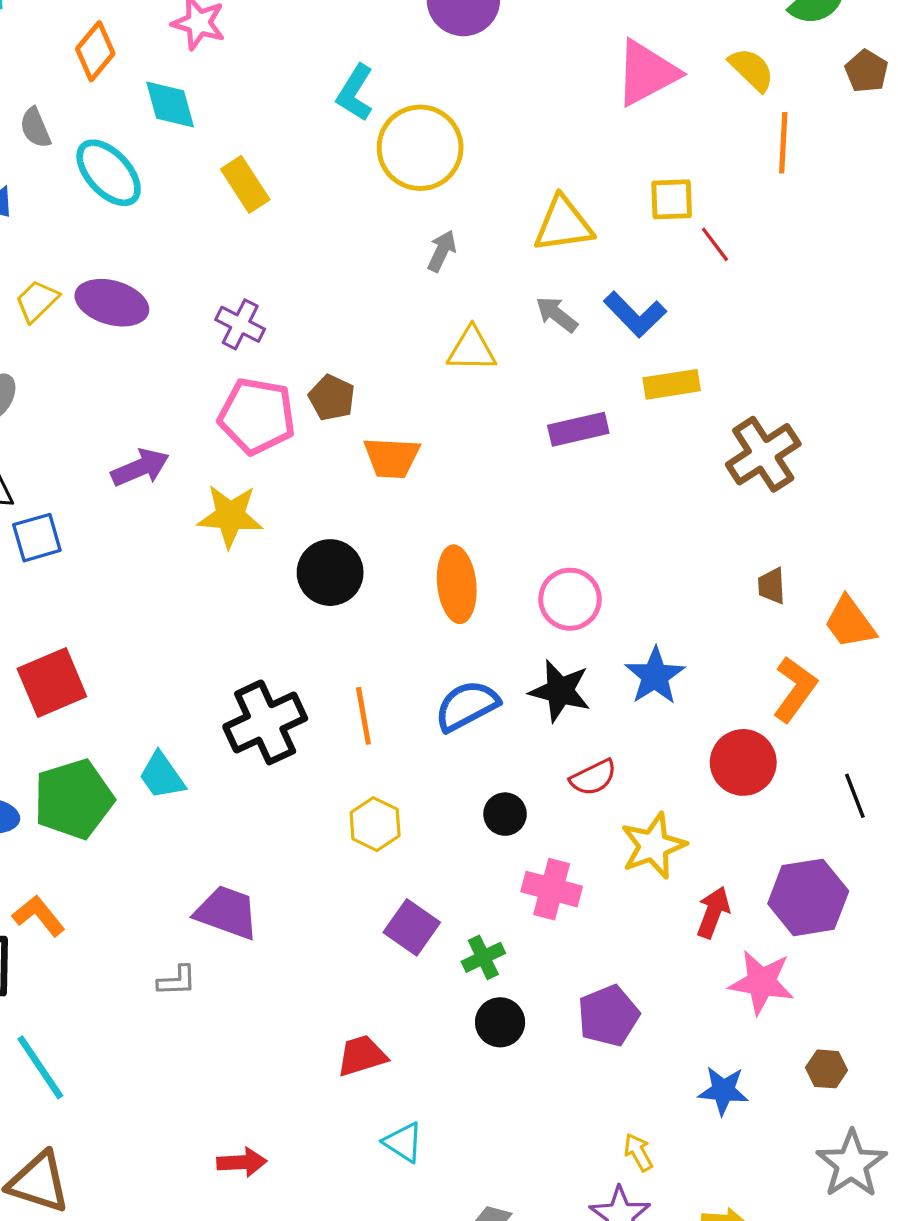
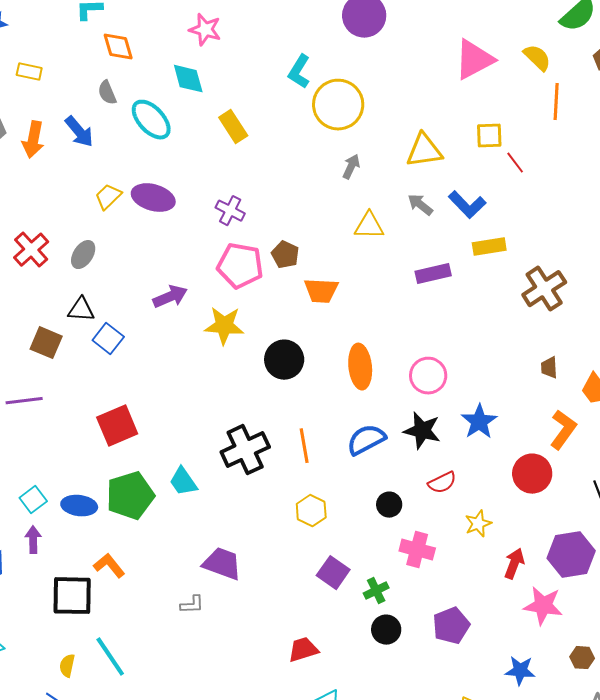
orange diamond: (95, 51) -> (118, 47), moved, turned -56
blue square: (37, 538) -> (108, 339), turned -36
yellow star: (653, 846) -> (478, 524), size x0.7

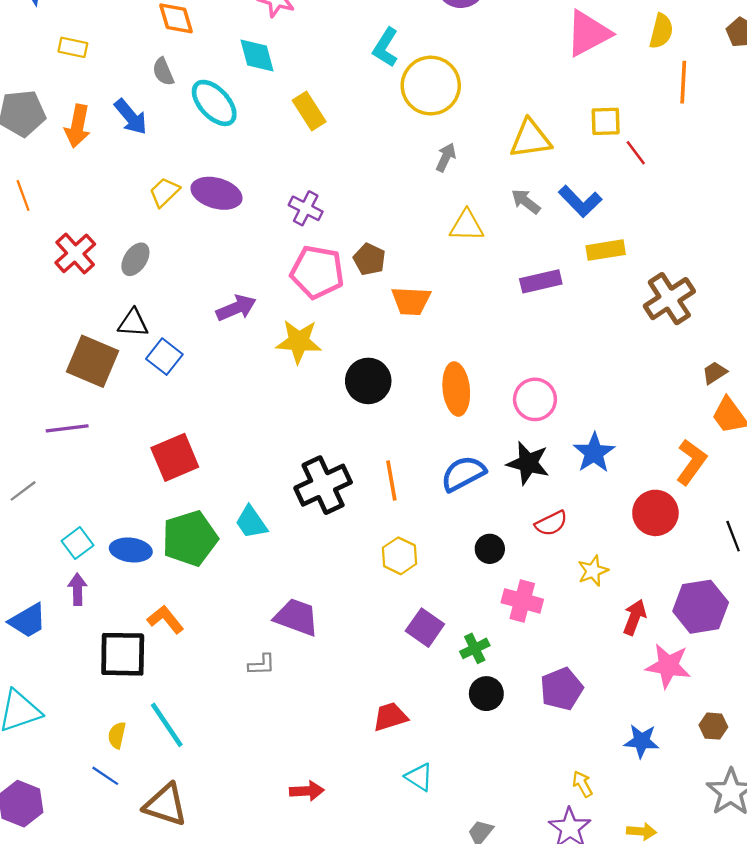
yellow semicircle: (537, 58) -> (661, 31), turned 60
brown square: (46, 343) -> (93, 361), size x1.4
brown trapezoid: (549, 368) -> (715, 373), moved, turned 60

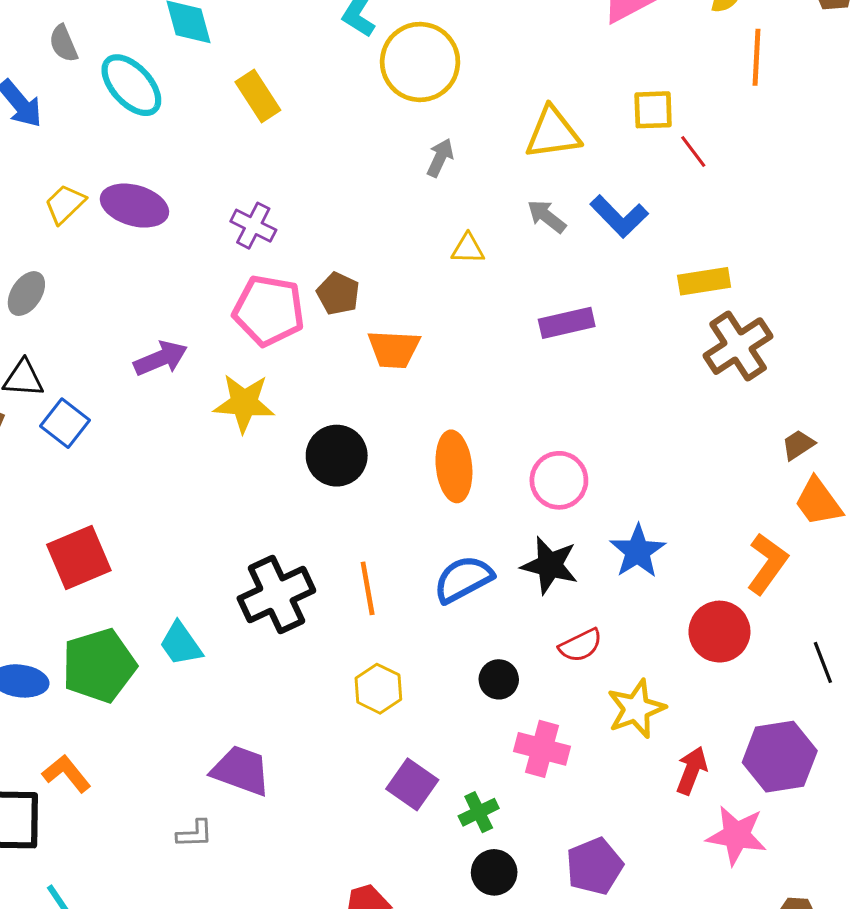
yellow triangle: (467, 226) -> (468, 249), size x0.7
yellow rectangle: (606, 250) -> (704, 281), moved
yellow star: (593, 571) -> (636, 709), size x1.4

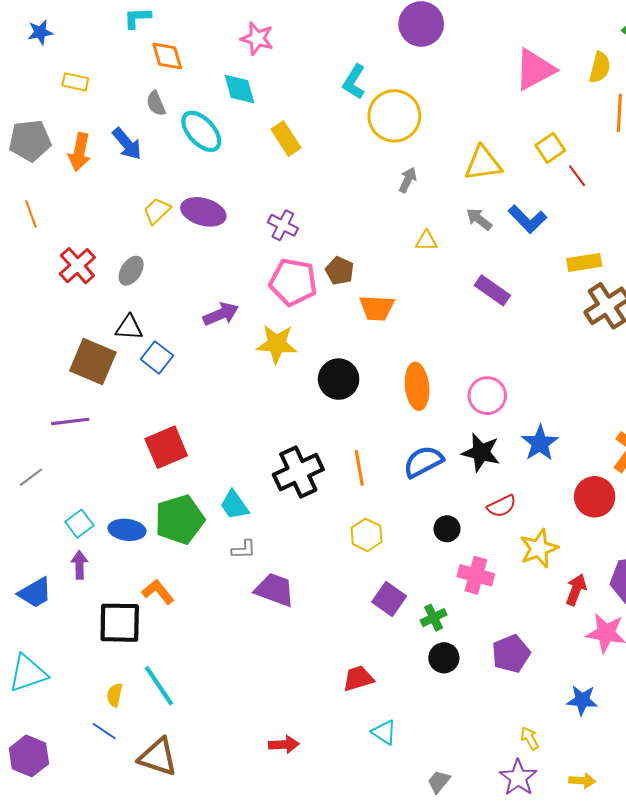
yellow square: (653, 110) -> (550, 148), turned -32
purple rectangle: (567, 323) -> (492, 290), turned 48
gray L-shape: (195, 834) -> (244, 549), moved

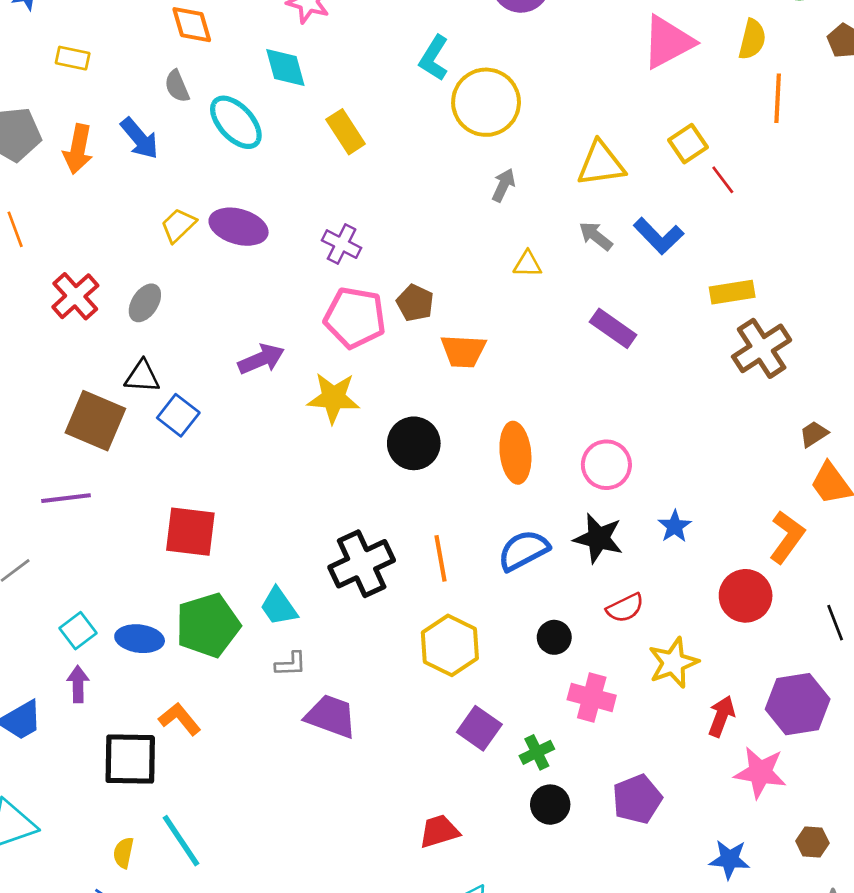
blue star: (540, 443) -> (675, 526), size x0.7
red square: (166, 447) -> (190, 532), turned 30
yellow hexagon: (366, 535) -> (450, 645), size x1.4

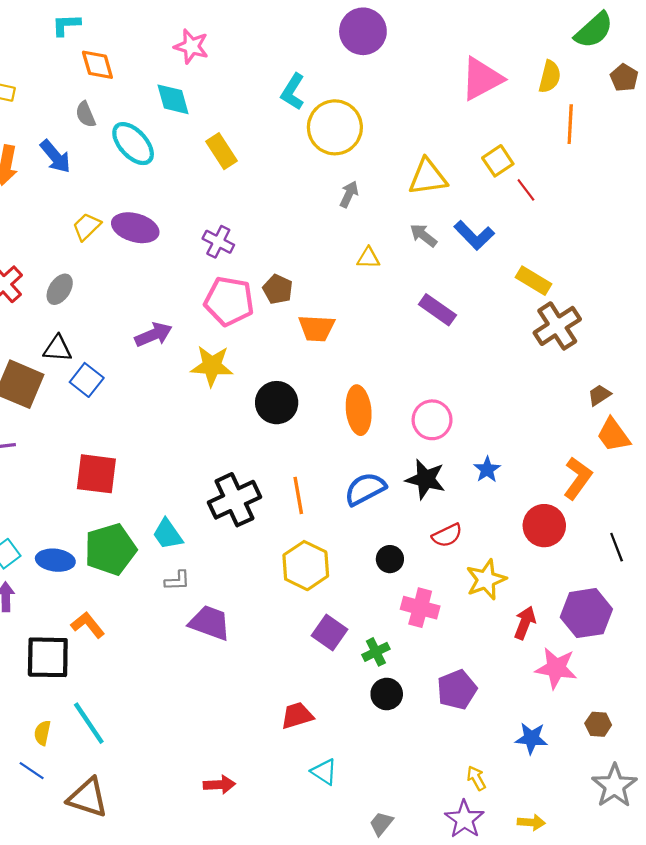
yellow rectangle: (732, 292) -> (533, 281), turned 40

